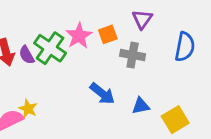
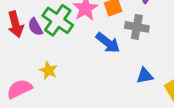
blue arrow: (102, 94) -> (108, 43), moved
yellow star: (28, 109) -> (48, 70), moved

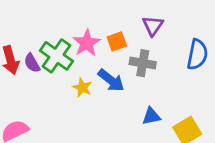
yellow star: (48, 70) -> (82, 87), moved

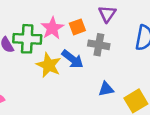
green cross: (56, 56) -> (27, 39), turned -32
yellow star: (82, 87) -> (49, 65), size x1.5

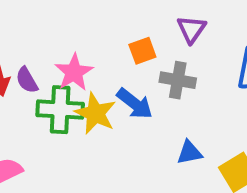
pink star: (52, 28) -> (74, 72), moved
green cross: (27, 39) -> (60, 110), moved

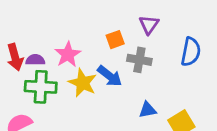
purple semicircle: (27, 80) -> (35, 60), turned 120
green cross: (60, 110) -> (41, 87), moved

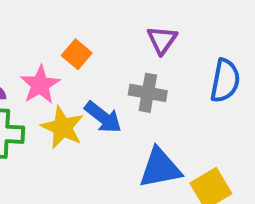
orange square: (115, 40) -> (77, 54), moved, turned -30
blue triangle: (148, 110) -> (160, 168), size x1.6

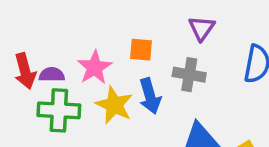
orange square: (77, 54) -> (141, 50), moved, turned -35
blue arrow: (103, 117) -> (150, 96), turned 36

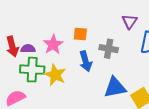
purple triangle: (202, 28) -> (130, 21), moved
yellow star: (114, 105) -> (55, 75), moved

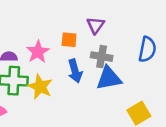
purple triangle: (130, 21) -> (96, 25), moved
blue triangle: (115, 87) -> (109, 78), moved

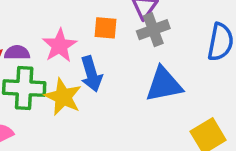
gray cross: (102, 57) -> (153, 30), moved, turned -30
blue arrow: (75, 71) -> (91, 74), moved

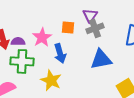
yellow star: (63, 97) -> (51, 80), moved

